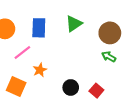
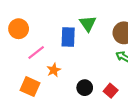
green triangle: (74, 24) -> (88, 24), turned -30
blue rectangle: (39, 28) -> (68, 37), moved

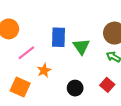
green triangle: (88, 24) -> (81, 47), moved
red square: (111, 91) -> (107, 85), moved

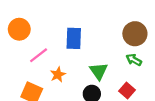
green triangle: (81, 47) -> (99, 71), moved

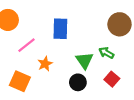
green arrow: (134, 60) -> (106, 53), moved

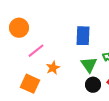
blue rectangle: (60, 29) -> (83, 36), moved
black circle: (78, 82) -> (93, 85), moved

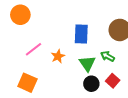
orange circle: (19, 28) -> (20, 15), moved
orange star: (53, 68) -> (58, 56), moved

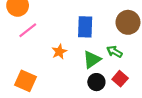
pink line: (34, 49) -> (28, 30), moved
green triangle: (87, 63) -> (92, 60), turned 30

